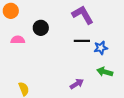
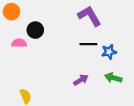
black circle: (41, 28) -> (35, 30), moved
purple arrow: (77, 84) -> (81, 80), moved

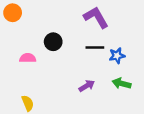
black circle: (35, 30) -> (53, 42), moved
pink semicircle: (19, 43) -> (28, 58), moved

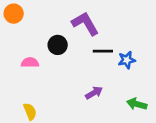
purple L-shape: (96, 17) -> (85, 24), moved
green arrow: (122, 83) -> (137, 104), moved

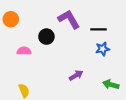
orange circle: (14, 14) -> (11, 19), moved
black line: (103, 51) -> (98, 29), moved

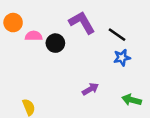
black line: (98, 29) -> (117, 35), turned 35
pink semicircle: (24, 51) -> (34, 36), moved

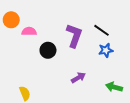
purple L-shape: (82, 23) -> (74, 36), moved, turned 50
black circle: (55, 43) -> (48, 50), moved

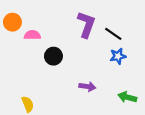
purple L-shape: (74, 36) -> (86, 24), moved
purple arrow: (78, 78) -> (87, 87), turned 40

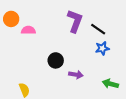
black circle: (53, 56) -> (56, 60), moved

